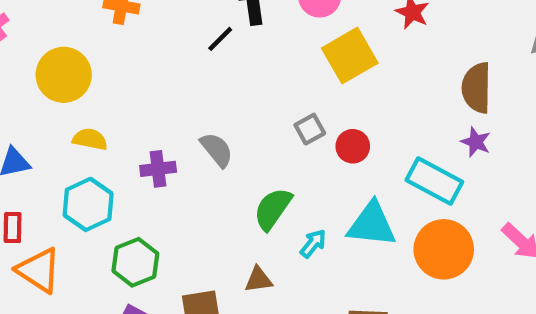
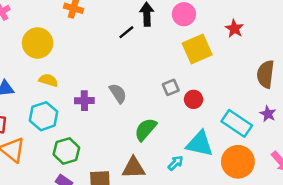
purple star: (476, 142) -> (268, 114), moved
cyan arrow: (313, 244) -> (176, 163), moved
brown triangle: (258, 280) -> (134, 168), size x1.5

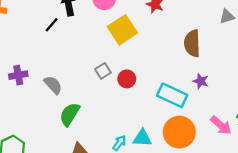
purple cross: (84, 101) -> (18, 75), moved
green semicircle: (146, 129) -> (70, 114), moved
cyan triangle: (200, 144) -> (142, 138), moved, size x0.7

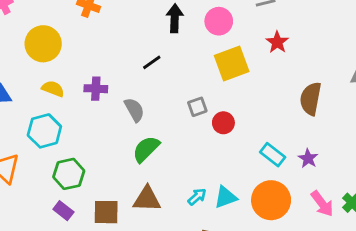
black line: (52, 25) -> (152, 62), moved
purple star: (201, 81) -> (308, 158), moved
cyan rectangle: (172, 95) -> (273, 155), size x0.7
cyan triangle: (142, 138) -> (226, 197), turned -36

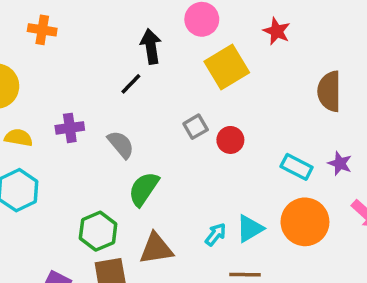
black arrow: (175, 18) -> (151, 46), moved
green hexagon: (69, 174) -> (98, 231), moved

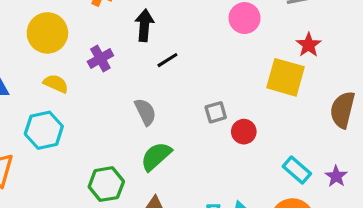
black arrow: (151, 46) -> (144, 25), moved
yellow square: (227, 67) -> (285, 77), moved, turned 33
purple cross: (70, 128) -> (100, 58), moved, turned -35

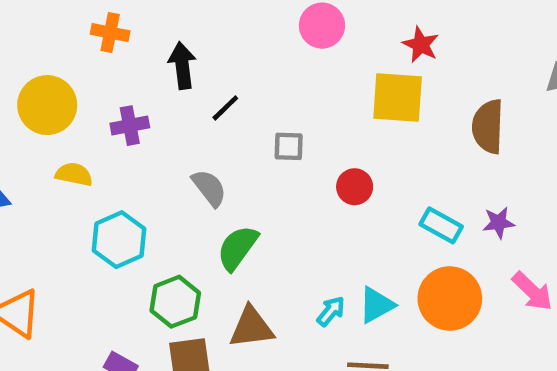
purple cross: (100, 58) -> (130, 126), turned 30
gray square: (216, 112) -> (289, 146), moved, turned 30
cyan hexagon: (44, 130) -> (119, 240), moved
purple star: (336, 176) -> (499, 223), turned -30

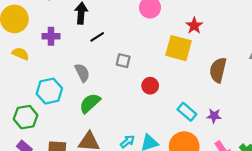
cyan hexagon: (119, 240) -> (49, 91), moved
green hexagon: (175, 302) -> (26, 117), moved

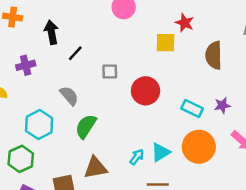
red star: (194, 26) -> (185, 23), moved
yellow square: (179, 48) -> (165, 43), size x0.7
red circle: (150, 86) -> (145, 91), size x1.5

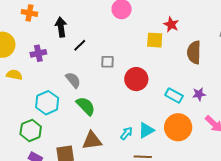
green semicircle: (86, 126) -> (86, 106), turned 100

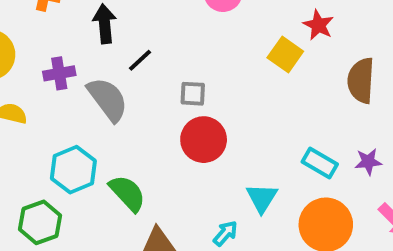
yellow square: (155, 40) -> (285, 54), turned 30
red circle: (136, 79) -> (204, 140), moved
gray semicircle: (73, 80) -> (108, 99), moved, size x1.4
green semicircle: (86, 106) -> (127, 193), moved
cyan triangle: (146, 130) -> (262, 198), moved, turned -30

